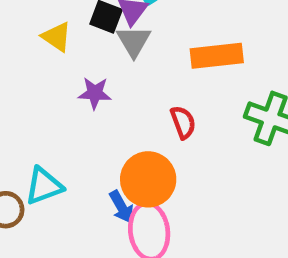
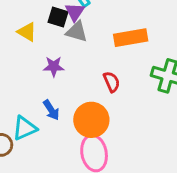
gray triangle: (134, 41) -> (77, 32), turned -40
blue arrow: (121, 207) -> (51, 110), moved

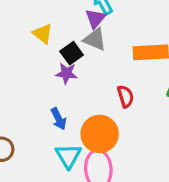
black square: (58, 17) -> (72, 53), moved, turned 30
cyan triangle: (25, 128) -> (68, 156), moved, turned -44

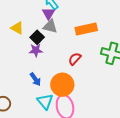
red semicircle: (125, 96) -> (75, 59), turned -112

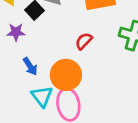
purple star: (36, 50) -> (16, 32), moved

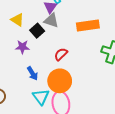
red semicircle: (84, 41) -> (61, 54), moved

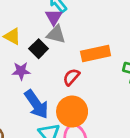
orange rectangle: (88, 26) -> (96, 54), moved
blue arrow: (33, 73) -> (36, 104), size x1.6

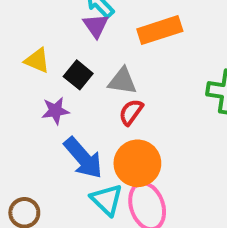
gray triangle: (56, 34) -> (122, 81), moved
orange rectangle: (96, 54) -> (160, 30), moved

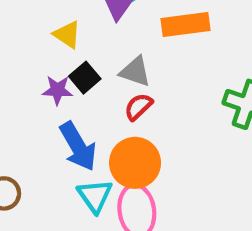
yellow triangle: (37, 60) -> (67, 35), moved
black square: (78, 75) -> (85, 78), moved

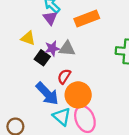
purple star: (57, 90) -> (52, 48), moved
red semicircle: (138, 107) -> (64, 76), moved

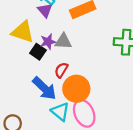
yellow triangle: (28, 38) -> (23, 32), size x1.5

